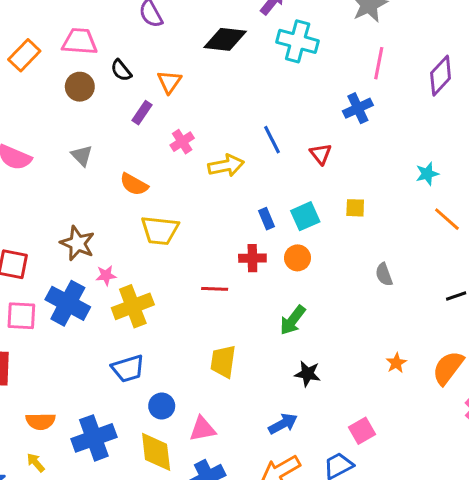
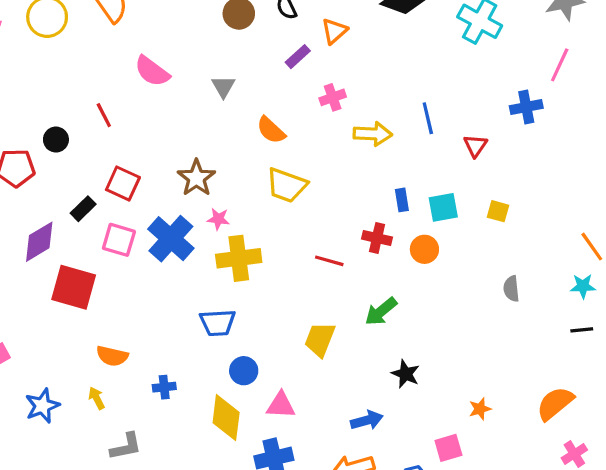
cyan star: (427, 174) -> (583, 286), moved
green arrow: (293, 320) -> (381, 311), moved
orange star: (396, 363) -> (480, 409), moved
blue cross: (94, 438) -> (164, 387), size x0.5

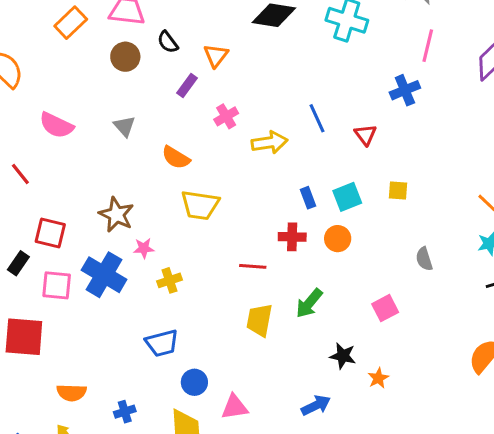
yellow cross: (239, 258) -> (170, 280), size x0.6
yellow trapezoid: (320, 339) -> (259, 320), moved
orange star: (480, 409) -> (378, 378), moved
pink square: (448, 448) -> (385, 308), moved

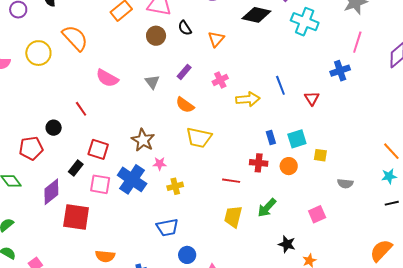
purple rectangle: (187, 85) -> (184, 72), moved
yellow square: (398, 191) -> (320, 155), moved
gray semicircle: (424, 259) -> (345, 183), turned -70

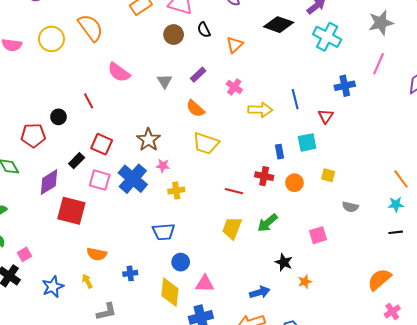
blue cross: (340, 71) -> (345, 86), moved
pink cross: (220, 80) -> (234, 87), turned -35
cyan square: (297, 139) -> (307, 142), moved

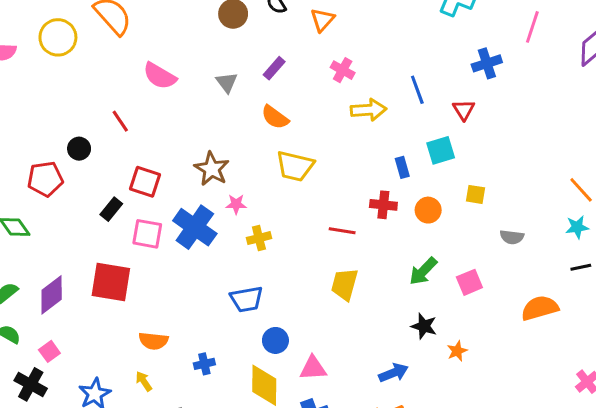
pink cross: (234, 87) -> (343, 70), moved
purple diamond: (49, 182) -> (52, 295), moved
green arrow: (267, 223) -> (423, 271), moved
orange semicircle: (379, 279) -> (540, 308), moved, turned 30

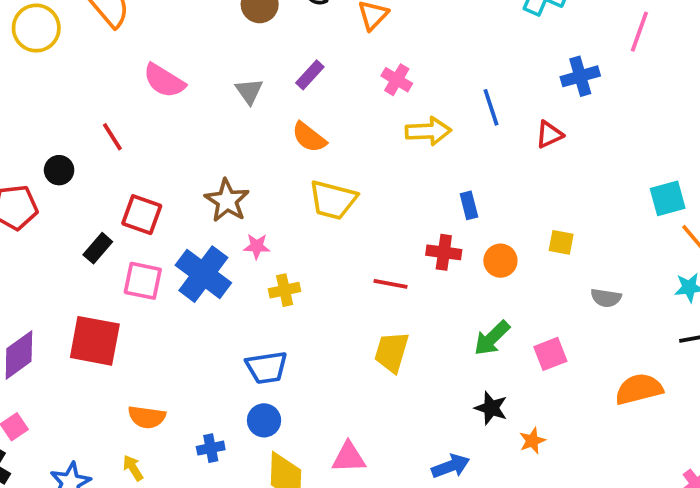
red triangle: (464, 110) -> (549, 135), turned 35
cyan square: (441, 150) -> (668, 198), moved
blue circle: (275, 340) -> (264, 420), moved

